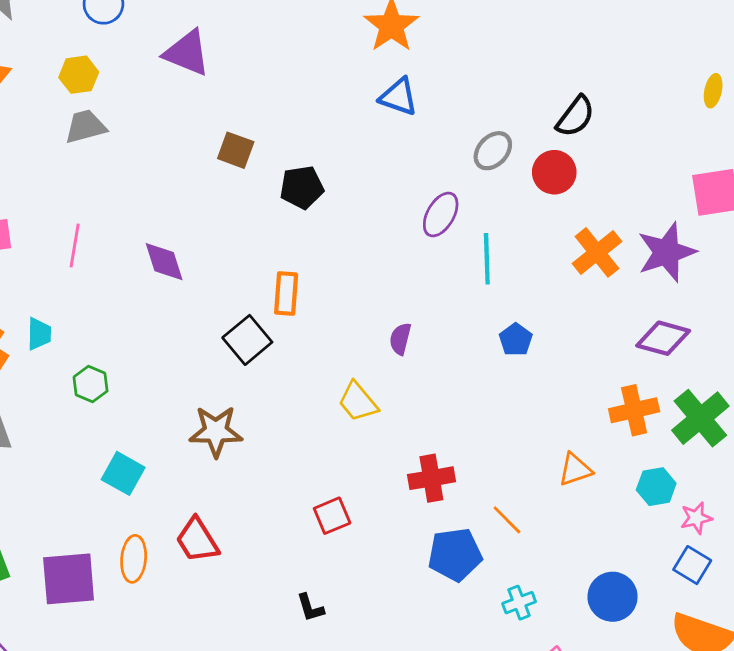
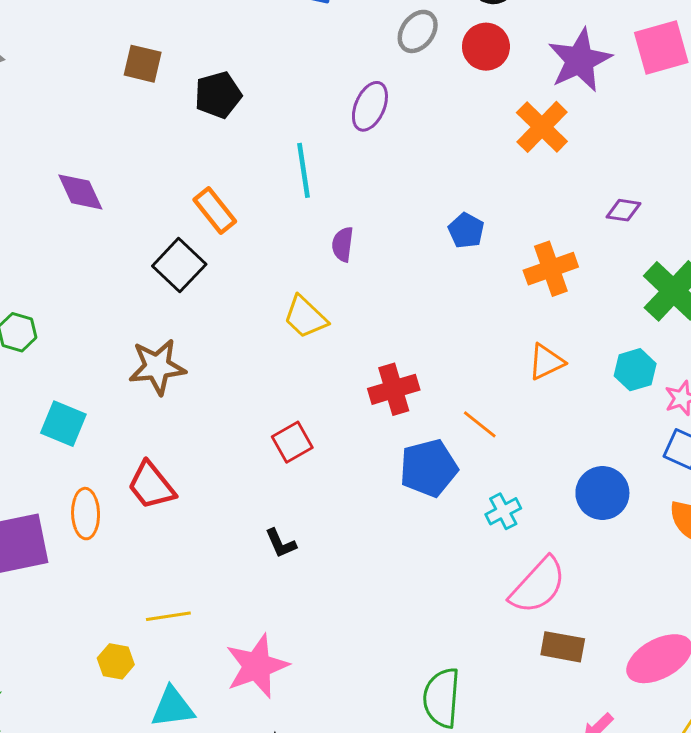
purple star: (667, 252) -> (580, 60), moved
cyan line: (487, 259) -> (304, 170), moved
orange rectangle: (286, 293) -> (215, 210), turned -36
purple diamond: (663, 338) -> (624, 210), size x0.6
orange cross: (634, 410) -> (551, 269), moved

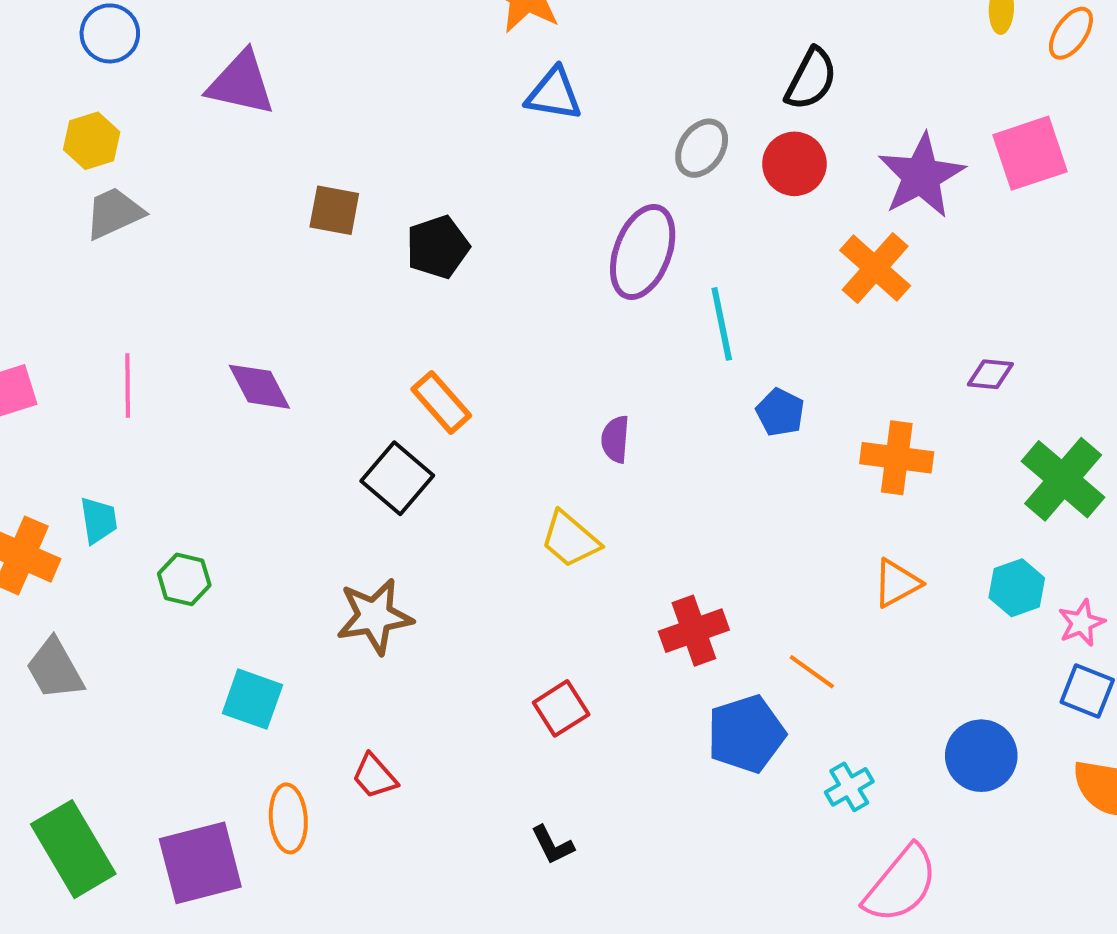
purple ellipse: (370, 106) -> (643, 252), size x1.4
cyan line: (304, 170) -> (722, 324), moved
orange cross: (551, 269) -> (897, 458), turned 30
red trapezoid: (151, 485) -> (375, 776), size x0.7

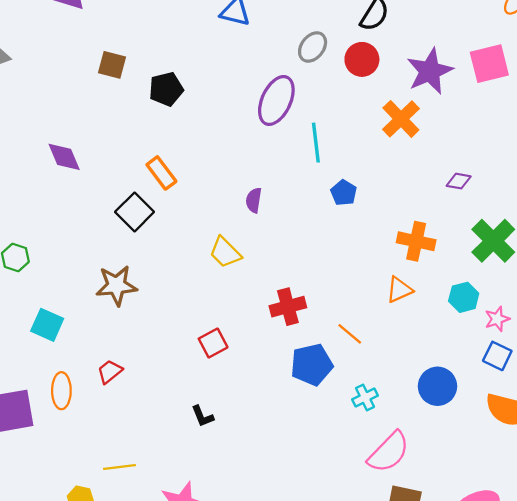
orange cross: (897, 458) -> (416, 241), moved
red trapezoid: (375, 776) -> (110, 372), turned 88

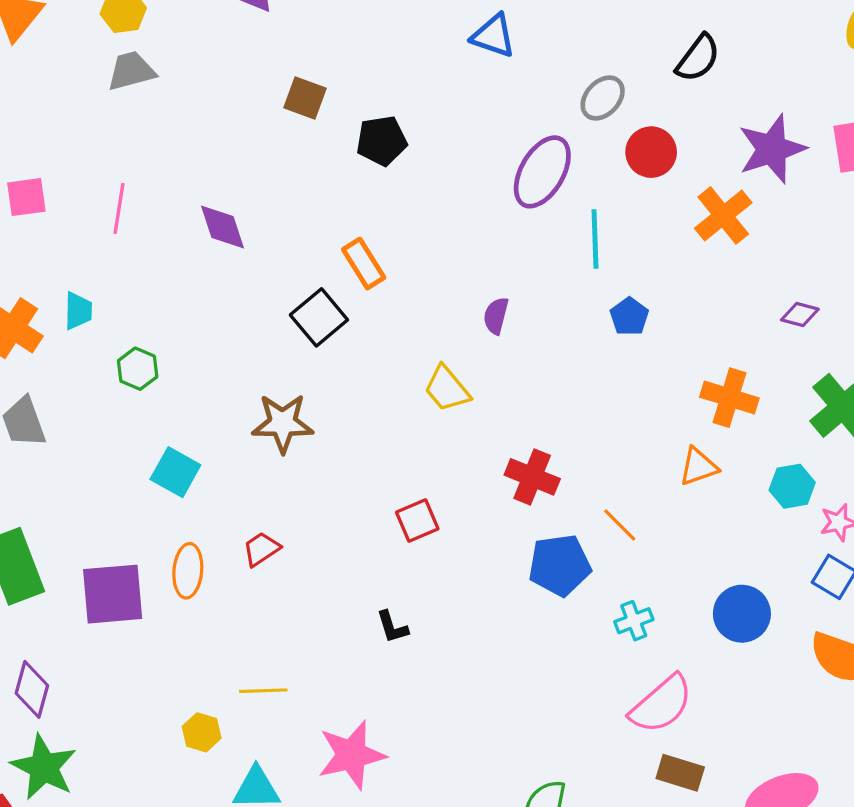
red circle: (362, 59) -> (651, 152), moved
red cross: (288, 307) -> (532, 477), turned 32

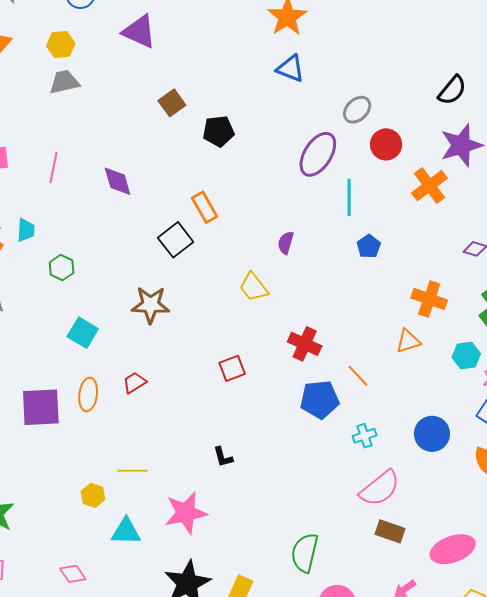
black semicircle: (698, 58) -> (452, 90), moved
brown square: (305, 98) -> (172, 103), turned 32
black L-shape: (392, 627) -> (223, 457), moved

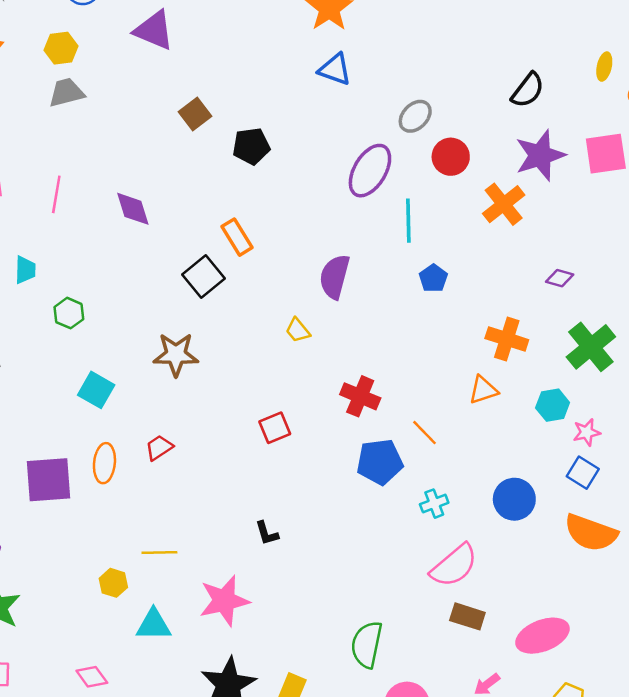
purple semicircle: (286, 243) -> (335, 277), size x1.6
yellow trapezoid: (254, 287) -> (298, 330), size x0.7

